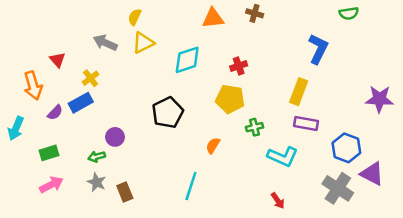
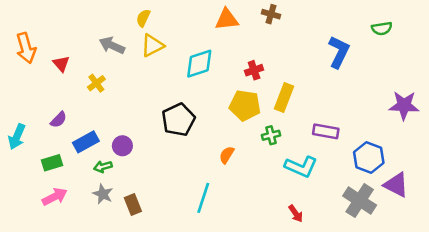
green semicircle: (349, 13) -> (382, 28), moved
orange arrow: (33, 86) -> (26, 48), moved
yellow rectangle: (299, 92) -> (284, 98), moved
blue rectangle: (81, 103) -> (86, 142), moved

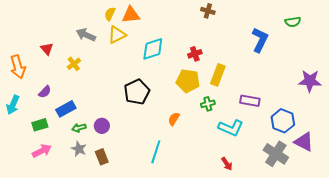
orange triangle: (227, 19) -> (131, 15), moved
orange arrow: (26, 48) -> (18, 67), moved
purple circle: (122, 146) -> (102, 126), moved

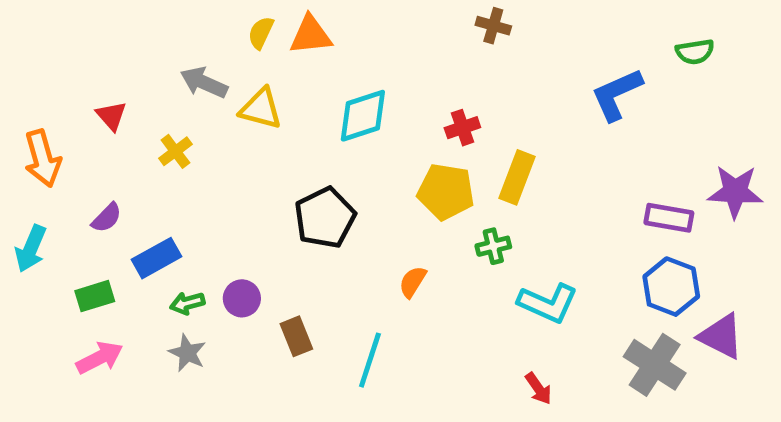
yellow triangle: (117, 35) -> (261, 109), moved, turned 42
blue L-shape: (260, 40) -> (617, 94), turned -140
purple rectangle: (250, 101) -> (669, 218), moved
brown rectangle: (102, 157) -> (296, 336), moved

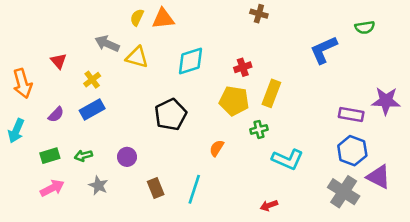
blue rectangle: (156, 258) -> (92, 110), moved
green arrow: (187, 303) -> (83, 156), moved
brown rectangle: (296, 336) -> (156, 188), moved
red arrow: (538, 389) -> (269, 205), moved, turned 105

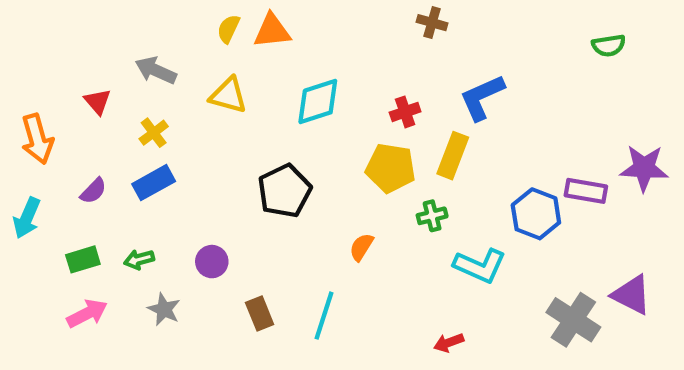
gray arrow: (107, 44) -> (156, 70), moved
blue L-shape: (324, 50) -> (482, 97), moved
blue hexagon: (352, 151) -> (536, 214), moved

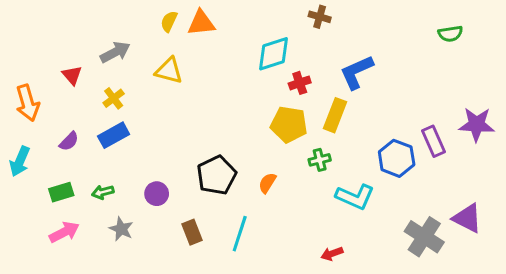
gray arrow: (156, 70) -> (115, 52), turned 128
cyan diamond: (318, 102) -> (274, 54), moved
black pentagon: (285, 191) -> (217, 175), moved
purple rectangle: (586, 191) -> (433, 141), turned 56

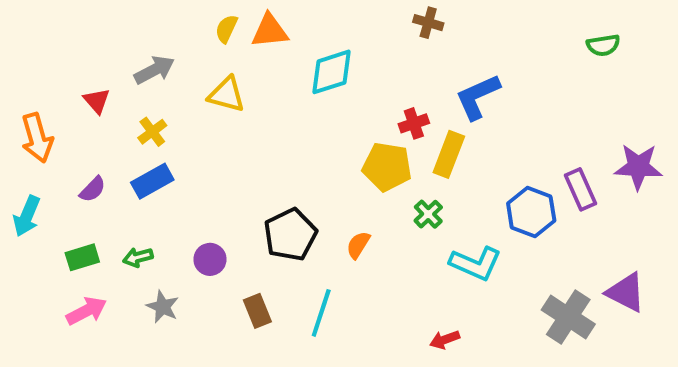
cyan diamond: (274, 54) -> (331, 72), moved
red cross: (300, 83) -> (414, 123), moved
green cross: (320, 160) -> (428, 214), turned -30

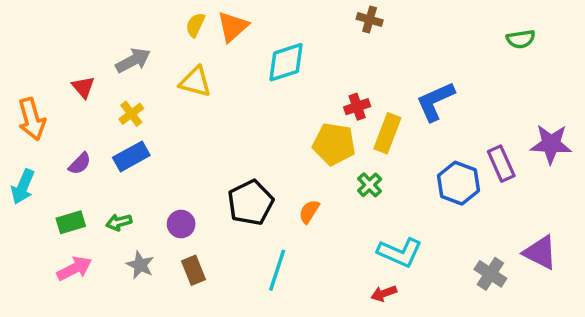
orange triangle: (270, 31) -> (233, 27), turned -36
blue L-shape: (478, 97) -> (435, 101), moved
cyan L-shape: (476, 263) -> (400, 252), moved
brown rectangle: (257, 311) -> (194, 270), moved
gray cross: (568, 317) -> (490, 274), size x0.7

